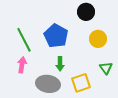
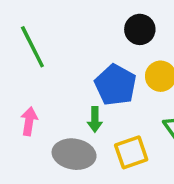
blue pentagon: (56, 36) -> (116, 85), moved
green line: (24, 40) -> (32, 47), moved

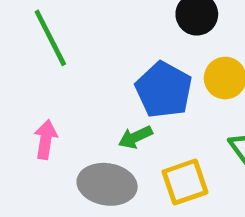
green arrow: (95, 119) -> (135, 137), turned 65

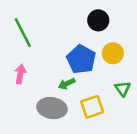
pink arrow: (46, 139) -> (20, 74), moved

